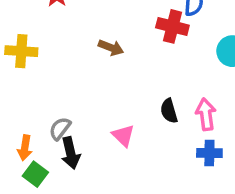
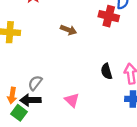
pink triangle: (123, 135) -> (72, 100), moved
black arrow: (71, 153) -> (30, 100), moved, turned 102

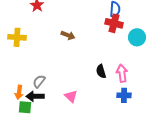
red cross: (109, 16) -> (114, 23), moved
green square: (19, 113) -> (25, 107), turned -32

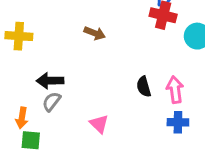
black arrow: (35, 96) -> (50, 81), moved

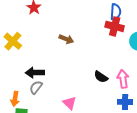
yellow cross: (19, 36) -> (13, 41), turned 36
black semicircle: (144, 87) -> (101, 77), turned -40

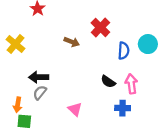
blue semicircle: (116, 12) -> (124, 51), moved
red cross: (115, 26) -> (100, 27), moved, turned 30
blue cross: (125, 102) -> (123, 108), moved

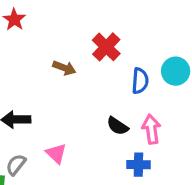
gray semicircle: (40, 93) -> (16, 165), moved
pink triangle: (75, 109) -> (56, 153), moved

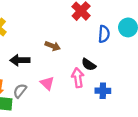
brown arrow: (64, 68) -> (53, 46), moved
pink arrow: (151, 129) -> (78, 78), moved

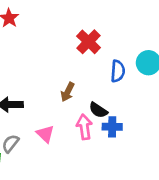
brown arrow: (53, 46) -> (68, 92), moved, turned 96
blue cross: (103, 91) -> (112, 127), moved

